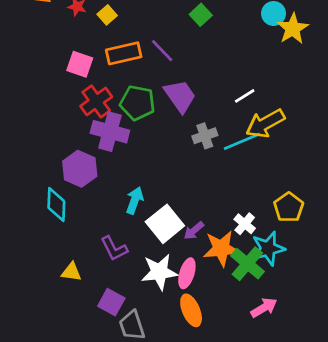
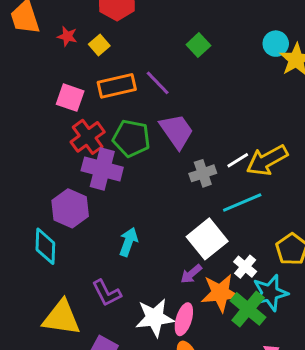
white line: (245, 96) -> (238, 160), moved
cyan line: (242, 141) -> (242, 203), moved
white square: (165, 224) -> (207, 239), moved
yellow triangle: (71, 272) -> (61, 318), size x1.8

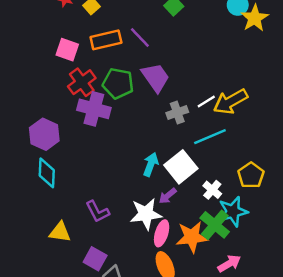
purple hexagon: (70, 208) -> (44, 134), moved
cyan arrow: (128, 242) -> (151, 164), moved
orange star: (220, 293) -> (192, 237), moved
yellow triangle: (61, 318) -> (60, 232), size x0.7
white star: (155, 318) -> (146, 214), moved

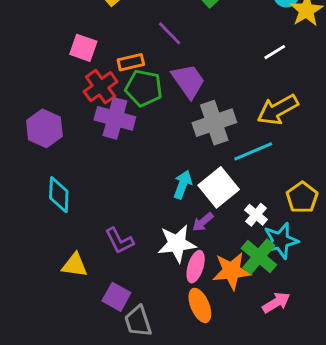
orange rectangle: (106, 40) -> (131, 62), moved, size x0.7
white line: (206, 102) -> (275, 52), moved
gray cross: (177, 112) -> (214, 123), size x1.6
purple hexagon: (44, 134) -> (44, 128), moved

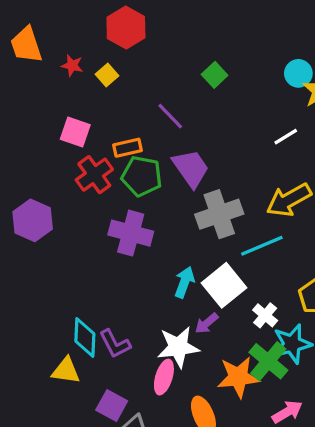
purple cross: (115, 118) -> (131, 233), moved
cyan diamond: (59, 195) -> (85, 337), moved
pink ellipse: (196, 267) -> (164, 377), moved

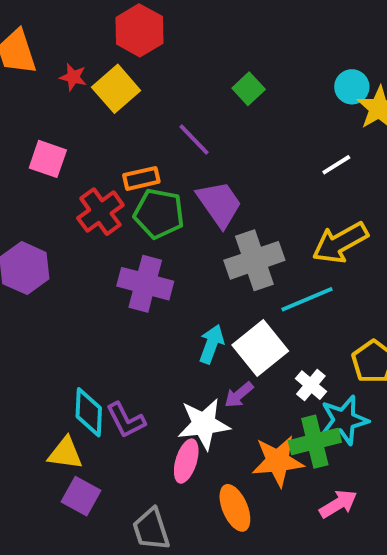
yellow square: (107, 75) -> (116, 89), size x1.6
pink square: (75, 132) -> (48, 159), moved
green cross: (268, 361) -> (315, 442), turned 36
purple square: (112, 406) -> (81, 496), moved

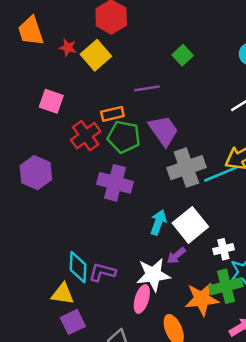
purple line: (194, 139) -> (147, 88), turned -55
cyan line: (307, 299) -> (221, 174), moved
white cross: (311, 385) -> (223, 249), turned 36
purple L-shape: (126, 420) -> (102, 272), turned 132
purple square: (81, 496) -> (73, 322), turned 35

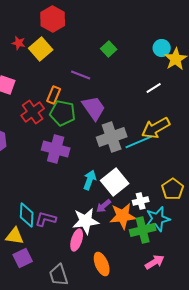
purple line: (147, 88) -> (81, 75), turned 30
orange rectangle: (112, 114) -> (54, 95), turned -54
orange star: (202, 299) -> (123, 216), moved

